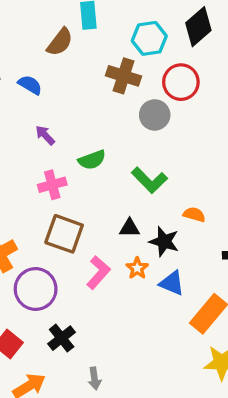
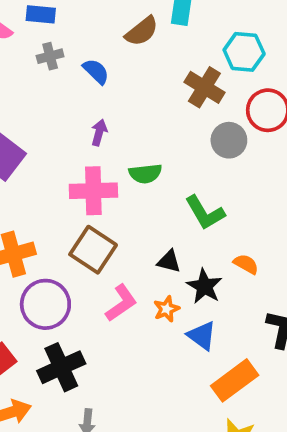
purple arrow: (45, 135) -> (99, 133), turned 45
pink cross: (52, 185) -> (93, 191), size x1.4
black cross: (62, 338) -> (61, 367), size x1.4

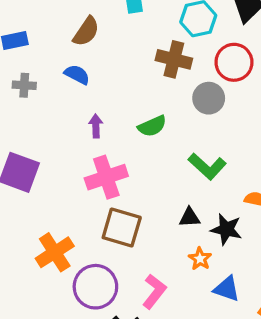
brown semicircle: (142, 31) -> (86, 31), moved
gray cross: (50, 56) -> (24, 85), moved, turned 35
green semicircle: (145, 174) -> (152, 126), moved
pink L-shape: (121, 303) -> (154, 291), moved
blue triangle: (202, 336) -> (227, 289), moved

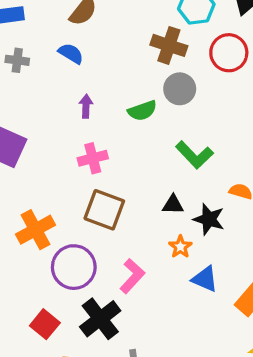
gray circle: (209, 98) -> (180, 89), moved
pink cross: (106, 177) -> (93, 158), size x0.7

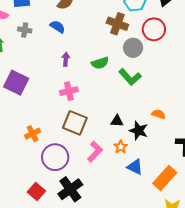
gray circle: (180, 89) -> (133, 48), moved
green L-shape: (194, 155) -> (130, 77), moved
orange cross: (36, 230) -> (33, 134), size x0.7
pink L-shape: (132, 276) -> (95, 152), moved

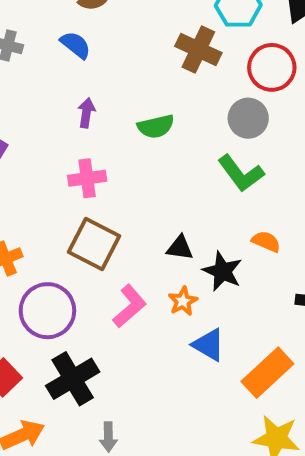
gray circle: (133, 48) -> (248, 118), moved
green L-shape: (130, 77) -> (241, 173), moved

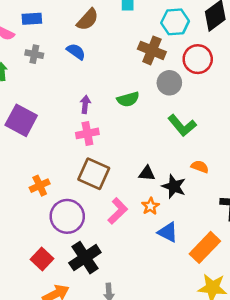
purple arrow: (86, 113) -> (85, 104), moved
gray circle: (248, 118) -> (169, 83), moved

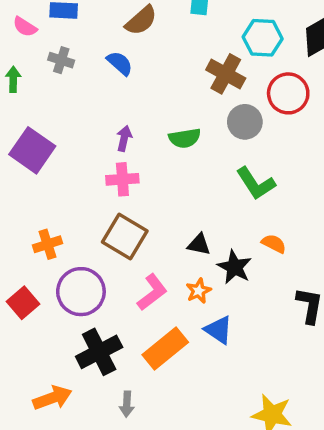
orange rectangle: (205, 247) -> (165, 349), moved
red square: (42, 259) -> (23, 303), moved

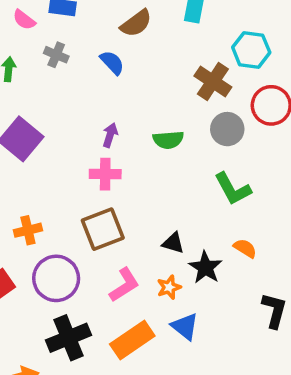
brown square: (125, 236) -> (103, 229), turned 33

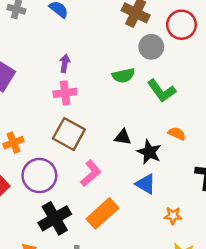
green semicircle: (168, 140) -> (123, 75), moved
brown square: (103, 229) -> (69, 134), turned -32
orange star: (169, 287) -> (173, 216), moved, turned 30
blue triangle: (185, 326) -> (146, 184), moved

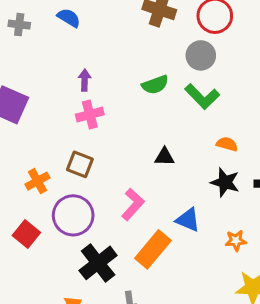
gray circle: (151, 47) -> (201, 55), moved
brown square: (69, 134) -> (80, 164), moved, size x0.7
black star: (149, 152) -> (225, 182), moved
blue triangle: (146, 184) -> (188, 220), moved

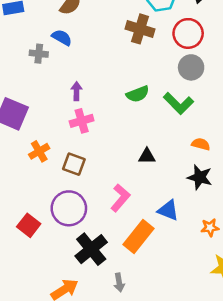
gray cross: (19, 25) -> (39, 54), moved
gray circle: (201, 55) -> (191, 67), moved
orange cross: (37, 181) -> (39, 151), moved

